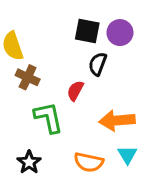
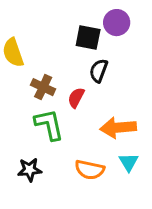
purple circle: (120, 33) -> (117, 23), moved
brown cross: (28, 77) -> (43, 87), moved
black star: (29, 162) -> (30, 170), turned 30

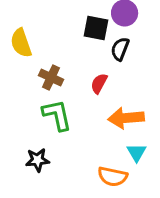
black semicircle: (99, 71) -> (120, 49), moved
red semicircle: (76, 98) -> (99, 83), moved
orange semicircle: (90, 170) -> (113, 177), moved

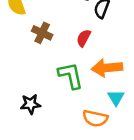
green L-shape: (57, 115) -> (71, 76), moved

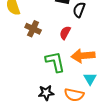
black star: (31, 104) -> (46, 93), moved

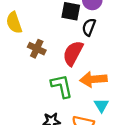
red semicircle: (65, 33) -> (73, 53), size x1.6

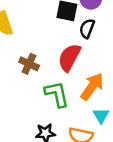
brown cross: (37, 49) -> (29, 64), moved
orange arrow: (93, 79) -> (92, 86), turned 130

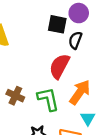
brown cross: (29, 64) -> (15, 96), moved

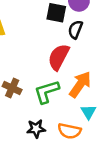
green L-shape: (48, 99) -> (47, 92), turned -95

